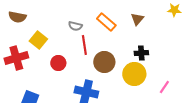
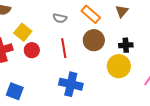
red line: (84, 45) -> (64, 48), moved
brown circle: (104, 62) -> (94, 40), moved
red circle: (58, 63) -> (32, 50), moved

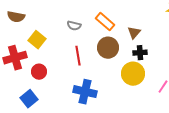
brown triangle: (122, 11) -> (134, 33), moved
red circle: (32, 50) -> (39, 72), moved
blue square: (15, 91) -> (29, 99), turned 30

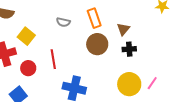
orange rectangle: (105, 22) -> (94, 18), turned 30
red line: (78, 56) -> (53, 59), moved
yellow circle: (133, 74) -> (129, 84), moved

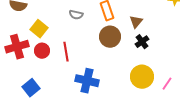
black cross: (129, 49) -> (142, 42), turned -32
red circle: (28, 68) -> (42, 51), moved
pink line: (152, 83) -> (167, 84), moved

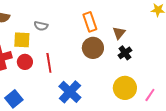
gray semicircle: (76, 15) -> (41, 26), moved
yellow square: (39, 29) -> (22, 40), turned -36
blue cross: (87, 81) -> (70, 92), turned 30

